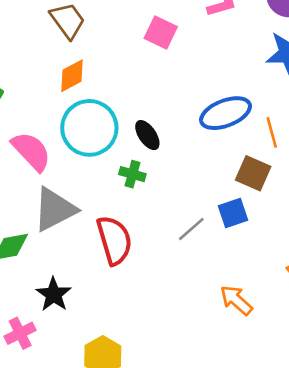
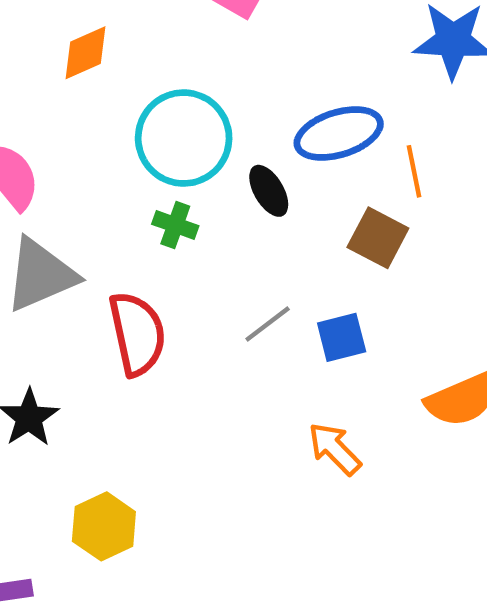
cyan circle: (89, 128) -> (184, 138), moved
black ellipse: (147, 135) -> (269, 191), moved
blue square: (233, 213) -> (342, 337), moved

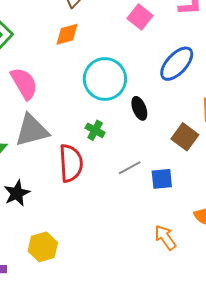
blue ellipse: (339, 134) -> (177, 64), moved, turned -39
green cross: (175, 225) -> (95, 130), moved
orange arrow: (335, 449) -> (165, 237), moved

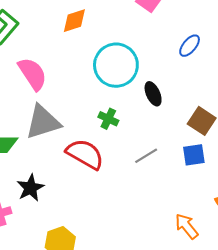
blue ellipse: (177, 64) -> (190, 46), size x0.6
red semicircle: (71, 163) -> (85, 154), turned -54
blue square: (162, 179) -> (194, 155), moved

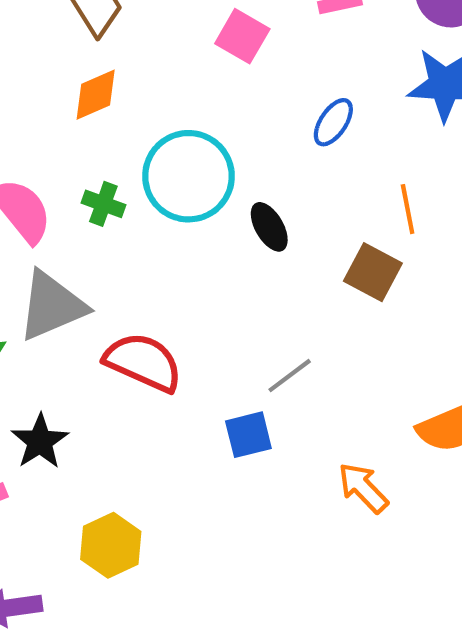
green cross: (108, 119) -> (103, 204), moved
blue square: (194, 155) -> (248, 435), moved
gray line: (146, 156) -> (290, 376), moved

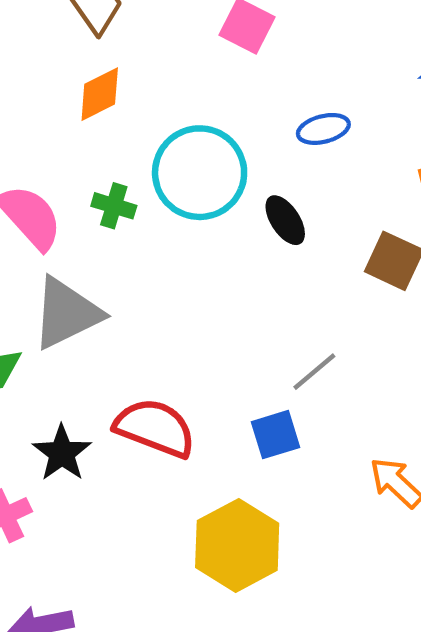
blue ellipse: (333, 122) -> (323, 129), moved, turned 45
red semicircle: (143, 362) -> (155, 428), moved
yellow hexagon: (111, 545) -> (237, 545), moved, size x1.4

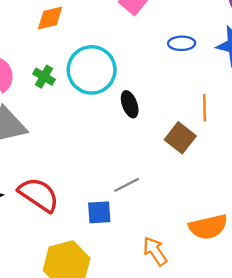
blue ellipse: (323, 129) -> (182, 43), moved

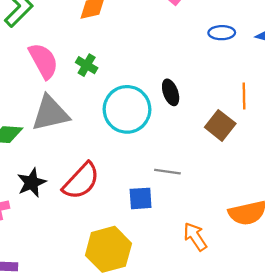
cyan circle: (92, 70) -> (127, 109), moved
gray line: (127, 185) -> (167, 172), turned 35
red semicircle: (39, 195) -> (81, 181), turned 99

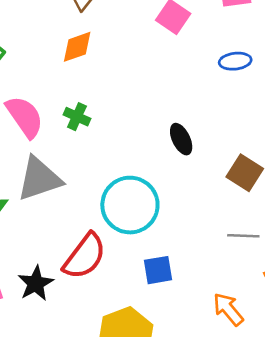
cyan circle: (127, 109) -> (130, 205), moved
gray line: (167, 172) -> (243, 236), moved
black star: (32, 183) -> (36, 283), moved

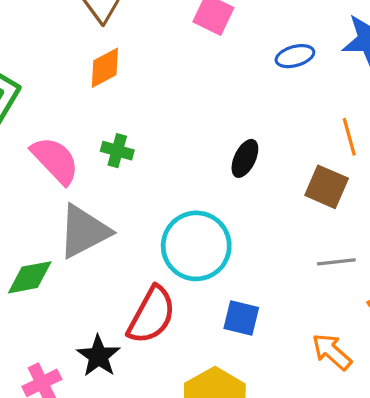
black ellipse: (181, 139) -> (245, 158), turned 60
blue square: (158, 270) -> (241, 318), turned 32

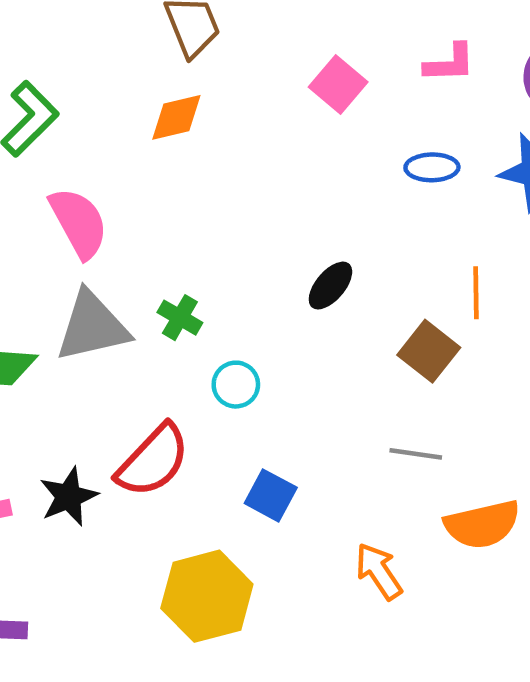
green cross: (117, 151) -> (180, 318), moved
cyan circle: (196, 246) -> (236, 385), size x0.5

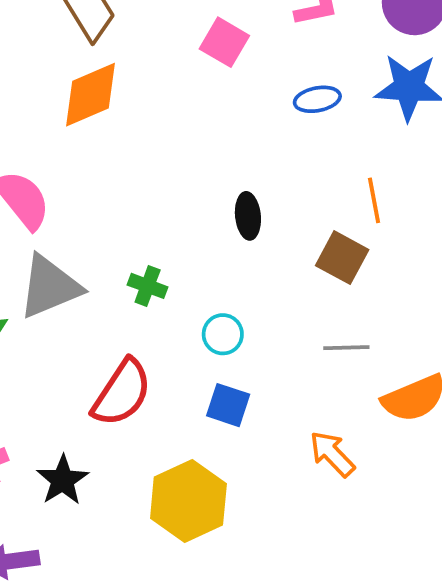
orange diamond: (176, 117) -> (90, 95), size x1.4
black ellipse: (330, 286) -> (248, 216), turned -36
green cross: (180, 318) -> (148, 286), moved
cyan circle: (236, 385) -> (223, 334), moved
black star: (69, 497) -> (63, 480), moved

